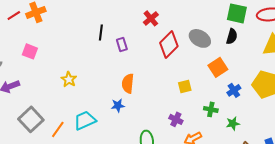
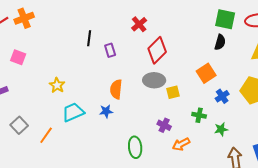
gray ellipse: (200, 38) -> (154, 80), moved, turned -30
gray square: (31, 119) -> (19, 125), size x0.7
cyan trapezoid: (85, 120) -> (73, 112), moved

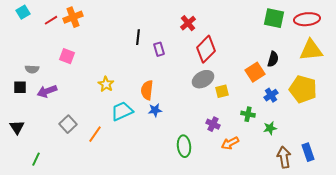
black semicircle: (220, 42) -> (273, 59), moved
gray ellipse: (154, 80) -> (203, 79), turned -30
orange semicircle: (116, 89) -> (147, 90), moved

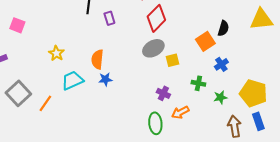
yellow pentagon: (303, 89) -> (253, 93), moved
gray square: (68, 124) -> (18, 93), size x1.4
green ellipse: (184, 146) -> (155, 123), moved

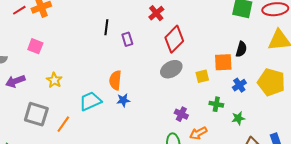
orange square: (205, 41) -> (223, 62), turned 30
yellow star: (56, 53) -> (54, 80), moved
yellow square: (172, 60) -> (202, 76), moved
gray square: (18, 93) -> (36, 114), turned -30
yellow pentagon: (253, 93) -> (271, 82), moved

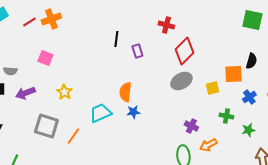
red cross: (156, 13) -> (166, 25), turned -35

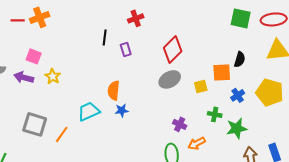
red line: (29, 22) -> (18, 20), turned 32
red cross: (166, 25) -> (136, 18), moved, turned -35
yellow star: (64, 92) -> (53, 76), moved
purple arrow: (25, 93) -> (24, 77), moved, turned 36
green star: (248, 130) -> (237, 128), size x1.5

